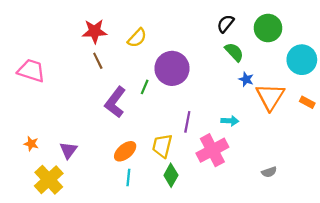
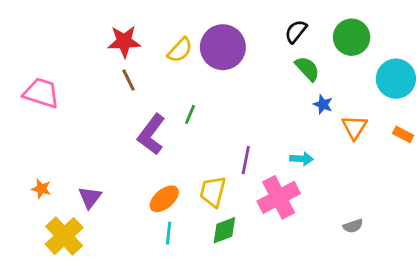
purple circle: (172, 68) -> (223, 47), moved
orange triangle: (270, 97) -> (354, 127), size x0.7
green diamond: (171, 175) -> (224, 230), turned 40

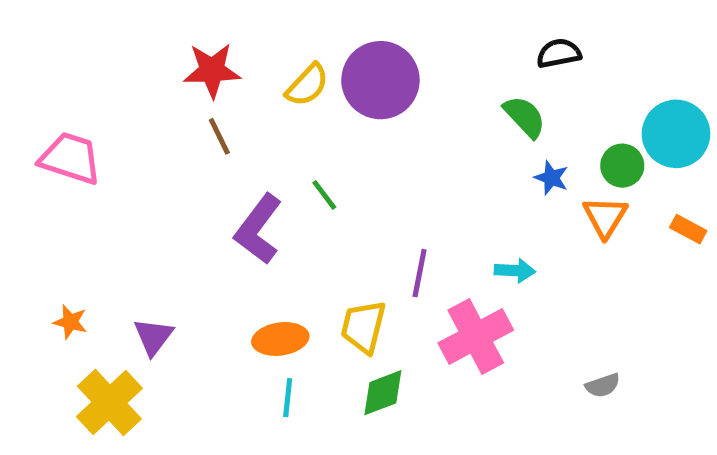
black semicircle: (296, 31) -> (559, 53), moved, turned 40
green circle: (352, 37) -> (622, 166), moved, size x0.7
green line: (190, 114) -> (324, 195), turned -60
orange ellipse: (164, 199) -> (280, 339), turned 32

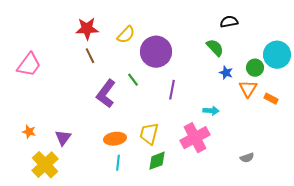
purple circle: (380, 80) -> (156, 52), moved
pink trapezoid: (70, 158) -> (29, 65), turned 108
orange rectangle: (688, 229) -> (271, 99), moved
purple line: (420, 273) -> (172, 90), moved

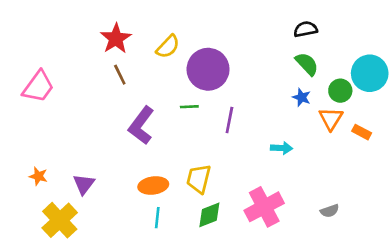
red star: (87, 29) -> (116, 39), turned -30
green semicircle: (215, 48) -> (307, 64), moved
green line: (133, 80) -> (189, 107), moved, turned -56
pink cross: (195, 138) -> (264, 207), moved

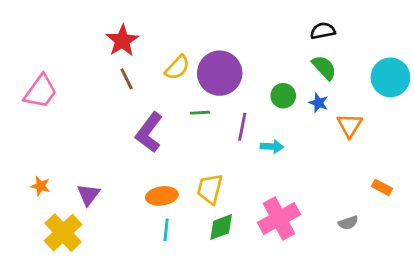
yellow semicircle: (168, 47) -> (177, 67), moved
green circle: (340, 91) -> (283, 96), moved
orange rectangle: (362, 132) -> (382, 187), moved
cyan arrow: (282, 148) -> (272, 147), moved

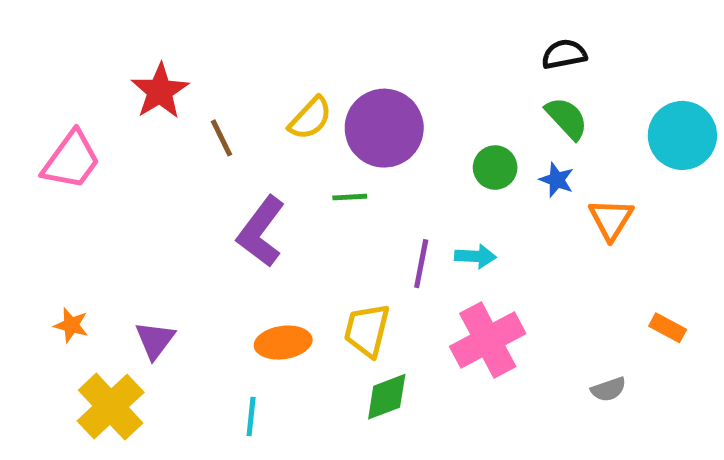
red star: (122, 41) -> (160, 91), moved
purple line: (242, 127) -> (421, 264), moved
pink cross: (279, 219) -> (488, 340), moved
cyan line: (166, 230) -> (251, 416), moved

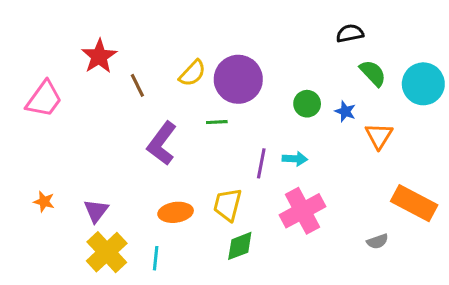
green semicircle: (567, 118) -> (373, 73), moved
orange rectangle: (668, 328) -> (414, 203), size x2.0
yellow cross: (111, 407) -> (107, 252), moved

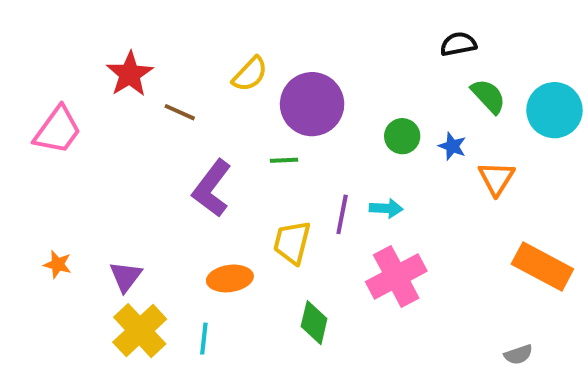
yellow semicircle: (192, 73) -> (250, 74), moved
brown line: (137, 85) -> (180, 112), turned -40
yellow trapezoid: (228, 205) -> (292, 242), moved
gray semicircle: (377, 241) -> (518, 355), moved
green diamond: (240, 246) -> (314, 323), turned -56

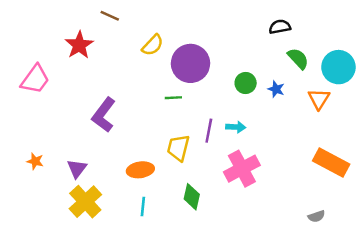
brown line: (180, 112) -> (110, 16), moved
orange triangle: (496, 178) -> (319, 99), moved
purple L-shape: (212, 188) -> (104, 115), moved
cyan line: (204, 339) -> (143, 207), moved

